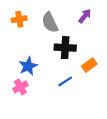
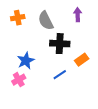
purple arrow: (85, 16) -> (78, 15), turned -40

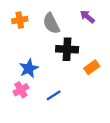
purple arrow: (78, 15) -> (87, 17), turned -48
blue line: (60, 75) -> (54, 95), moved

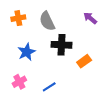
purple arrow: (87, 17) -> (90, 18), moved
blue star: (29, 68) -> (27, 52), moved

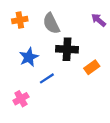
pink cross: (19, 82) -> (21, 99), moved
blue line: (49, 87) -> (47, 78), moved

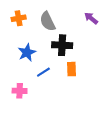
orange rectangle: (92, 67) -> (71, 69), moved, turned -56
pink cross: (21, 99) -> (20, 91), turned 32

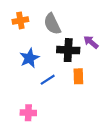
purple arrow: (91, 18) -> (91, 42), moved
pink cross: (20, 91) -> (28, 113), moved

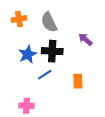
black cross: (68, 50) -> (52, 51), moved
orange rectangle: (78, 76) -> (78, 81), moved

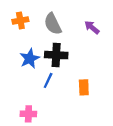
purple arrow: (85, 39) -> (92, 27), moved
blue line: (45, 75) -> (48, 80), turned -32

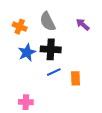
orange cross: (20, 20) -> (20, 27), moved, turned 32
blue line: (48, 80) -> (54, 72), moved, turned 40

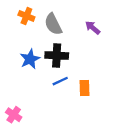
orange cross: (20, 27) -> (26, 16), moved
pink cross: (26, 102) -> (14, 115), moved, turned 32

